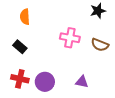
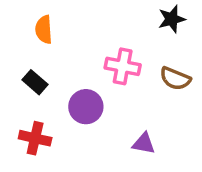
purple circle: (45, 82) -> (86, 107), moved

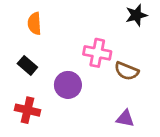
brown semicircle: (175, 79) -> (127, 71), moved
purple triangle: (144, 143) -> (125, 118), moved

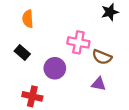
red cross: (27, 110) -> (32, 96), moved
purple triangle: (125, 118) -> (99, 84), moved

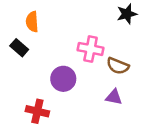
black rectangle: (22, 53) -> (19, 48), moved

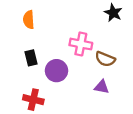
black star: (127, 14) -> (113, 13), turned -30
black rectangle: (19, 48) -> (31, 58), moved, turned 35

